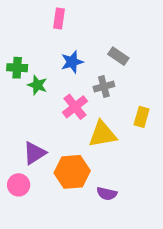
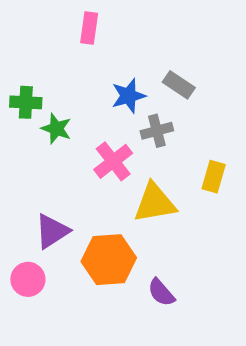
blue star: (72, 62) -> (128, 96), moved
purple semicircle: (107, 194) -> (161, 292), turned 36

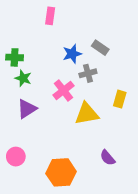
green star: (56, 129) -> (23, 78), moved
purple triangle: (52, 231) -> (27, 109), moved
orange hexagon: (109, 260) -> (61, 172), moved
purple semicircle: (161, 292) -> (108, 158), moved

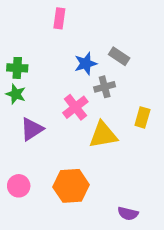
green star: (23, 78) -> (16, 94), moved
purple semicircle: (108, 158) -> (128, 214), moved, turned -35
orange hexagon: (61, 172) -> (71, 186), moved

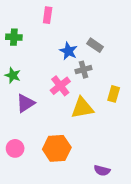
blue star: (86, 64) -> (68, 51), turned -30
green cross: (17, 68) -> (14, 37), moved

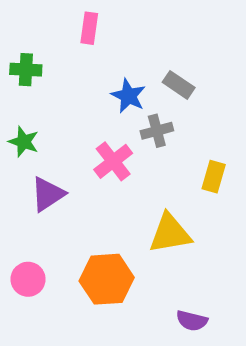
yellow triangle: (82, 108) -> (170, 233), moved

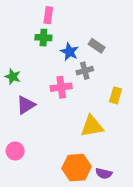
green cross: (26, 70) -> (43, 38), moved
pink cross: (113, 161) -> (61, 87), turned 30
orange hexagon: (107, 279) -> (77, 168), moved

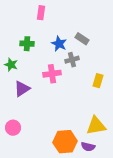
green cross: (43, 38) -> (27, 44), moved
yellow triangle: (92, 126) -> (96, 126), moved

